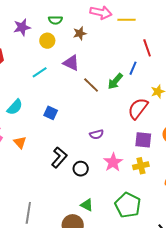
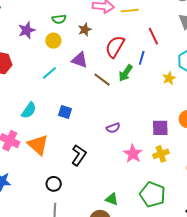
red semicircle: (138, 108) -> (115, 47), moved
orange triangle: (20, 142) -> (38, 145), size x1.6
black circle: (81, 169) -> (54, 184), moved

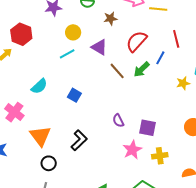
yellow circle: (53, 41) -> (73, 32), moved
purple semicircle: (113, 128) -> (118, 121), turned 72
purple square: (160, 128) -> (148, 128), moved
orange triangle: (38, 145) -> (40, 136), moved

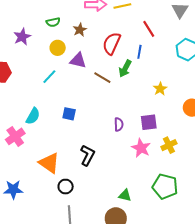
yellow circle: (73, 32) -> (58, 48), moved
yellow star: (183, 83) -> (160, 89), moved
pink cross: (14, 112) -> (15, 136), moved, turned 36
purple semicircle: (118, 121) -> (119, 124), turned -136

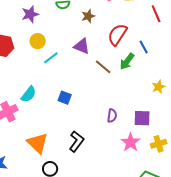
red line: (149, 29) -> (156, 14), moved
yellow circle: (58, 48) -> (38, 41), moved
blue line: (139, 52) -> (144, 47), turned -48

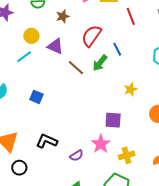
yellow circle: (38, 41) -> (31, 36), moved
purple semicircle: (112, 116) -> (77, 156), moved, turned 48
black L-shape: (77, 141) -> (47, 141), turned -105
yellow cross: (159, 144) -> (127, 155), moved

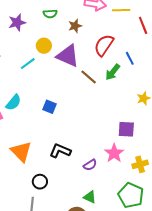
purple triangle: (55, 46) -> (68, 56), size x1.4
cyan line: (24, 57) -> (28, 64), moved
black circle: (19, 168) -> (40, 182), moved

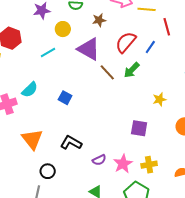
yellow circle: (44, 46) -> (63, 29), moved
blue line: (130, 58) -> (150, 47), moved, turned 56
pink star: (114, 153) -> (123, 164), moved

